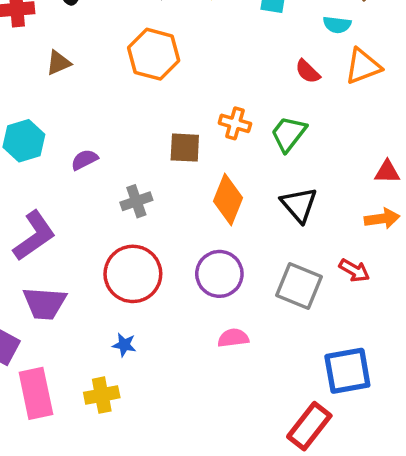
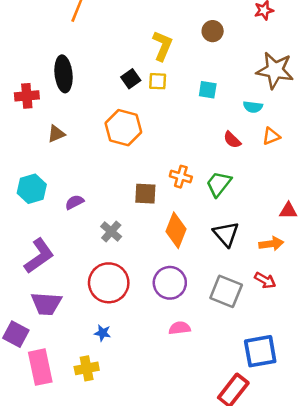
orange triangle: (363, 66) -> (271, 136), size x0.7
gray cross: (136, 201) -> (111, 231), turned -30
orange arrow: (382, 219) -> (271, 244), moved

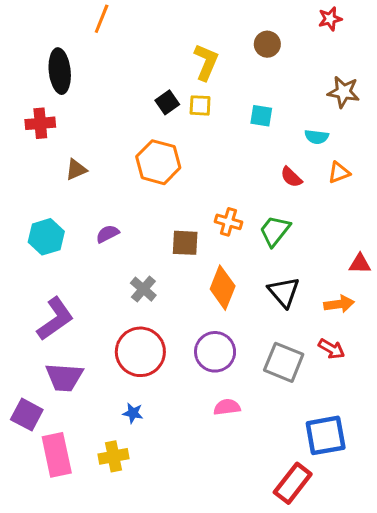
brown star: (275, 70) -> (343, 92), size x0.7
black ellipse: (64, 74) -> (60, 71), moved
purple semicircle: (75, 202) -> (108, 234), moved

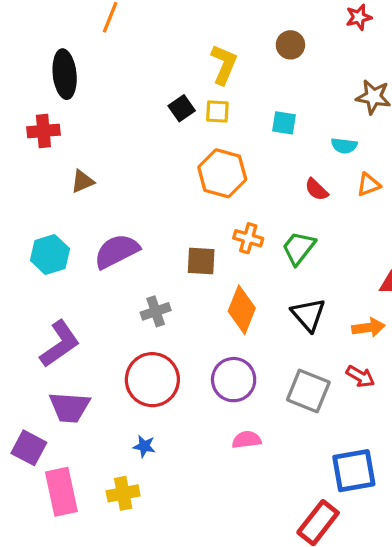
orange hexagon: (158, 162) -> (222, 173), moved
purple semicircle: (108, 234) -> (117, 251), size x1.8
gray cross: (143, 289) -> (156, 311), turned 30

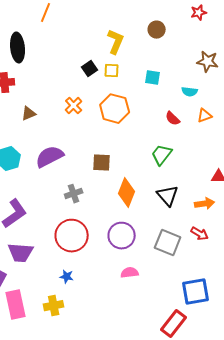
orange cross: (248, 238) -> (74, 106), moved, turned 30

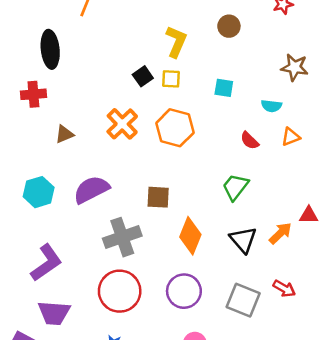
orange cross: (74, 106) -> (122, 124), size x1.4
gray cross: (74, 194) -> (122, 237), size x1.6
orange arrow: (205, 204) -> (280, 233), moved, turned -36

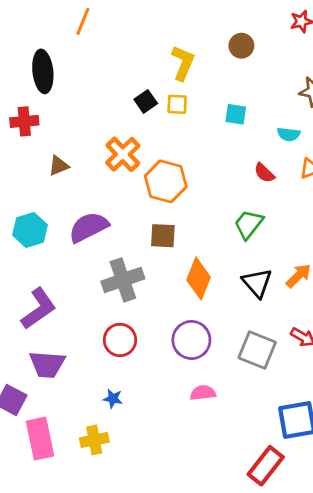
orange hexagon: (175, 128) -> (166, 181), moved
red circle: (120, 291) -> (120, 340), size x0.7

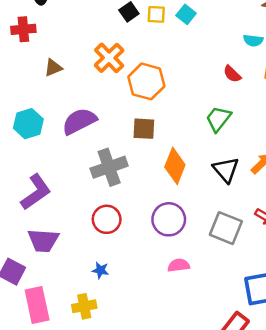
cyan square: (236, 114) -> (186, 14), moved, turned 30

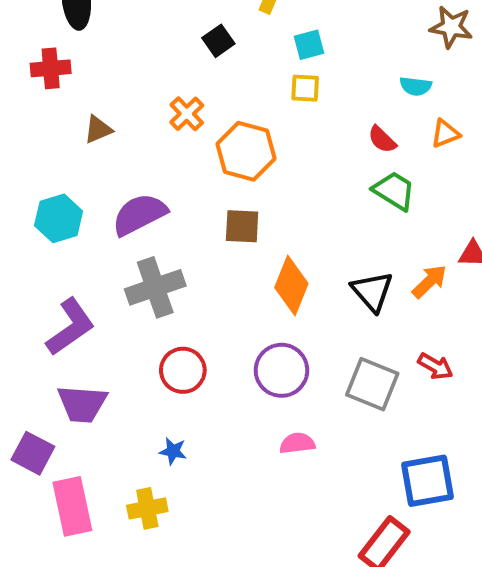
yellow square: (156, 14) -> (305, 88), moved
cyan square: (186, 14) -> (309, 45), turned 36
orange cross: (109, 58) -> (187, 114), size x0.7
green trapezoid: (218, 119) -> (394, 191), moved, turned 84
gray cross: (109, 167) -> (155, 287), moved

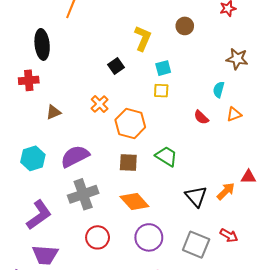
cyan semicircle: (416, 86) -> (219, 90), turned 98
green trapezoid: (394, 191) -> (166, 156), moved
orange diamond: (291, 285) -> (134, 202), moved, turned -64

